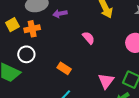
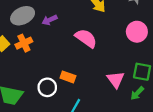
pink semicircle: (88, 38) -> (86, 38), size x1.5
white circle: (26, 54) -> (47, 87), moved

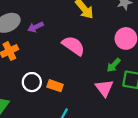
white circle: (47, 87) -> (32, 82), moved
green arrow: (137, 93) -> (114, 65), moved

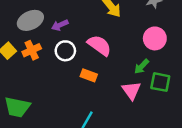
white circle: (32, 82) -> (65, 51), moved
orange rectangle: (55, 86) -> (89, 75), moved

